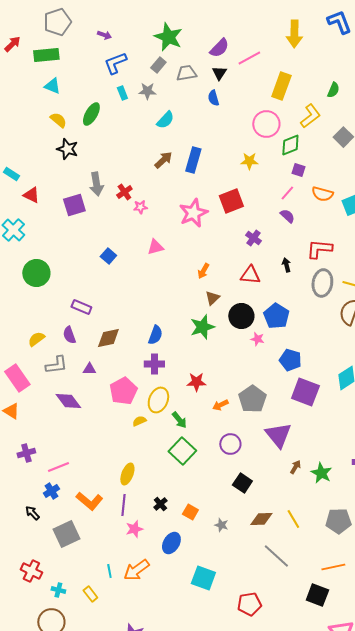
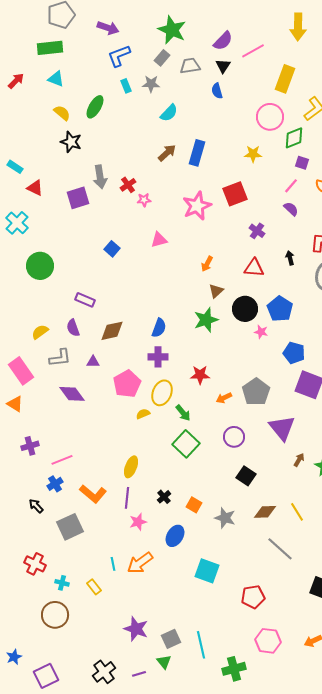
purple arrow: (104, 35) -> (108, 28), size x1.5
red arrow: (12, 44) -> (16, 81), moved
gray star: (221, 525) -> (225, 518), size x1.5

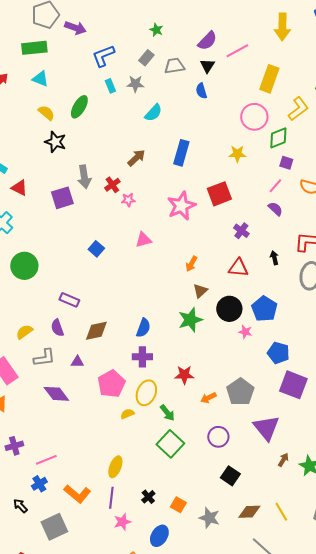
purple arrow: (108, 28) -> (75, 28), moved
green star: (172, 30) -> (156, 30), size x0.5
brown arrow: (167, 153) -> (136, 158), moved

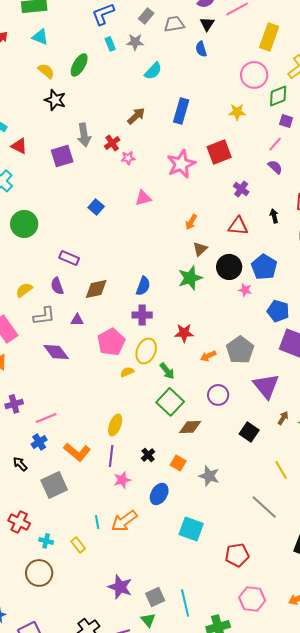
black square: (230, 476) -> (249, 432), moved
brown diamond: (249, 512) -> (190, 427), moved

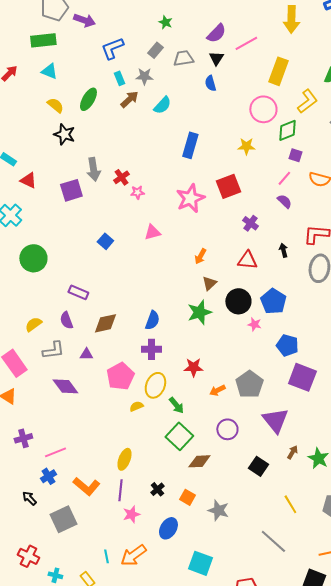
brown arrow: (136, 116) -> (129, 99), moved

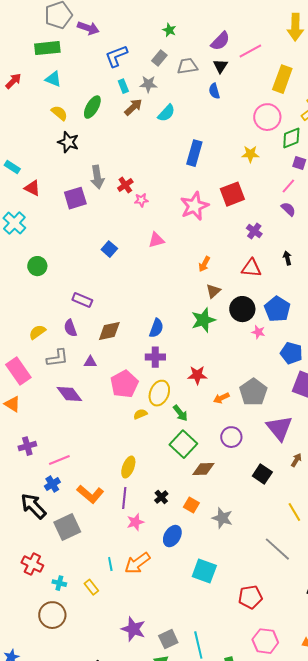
green circle: (33, 258) -> (37, 266), size x0.7
black arrow: (29, 498) -> (33, 506), size x1.8

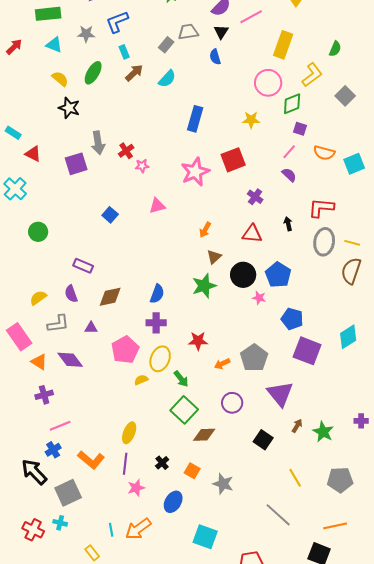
gray rectangle: (159, 58) -> (166, 45), moved
gray star: (148, 84) -> (86, 34), moved
orange triangle: (12, 404) -> (39, 362), moved
purple cross: (27, 446) -> (44, 395), moved
cyan cross: (59, 583) -> (60, 523), moved

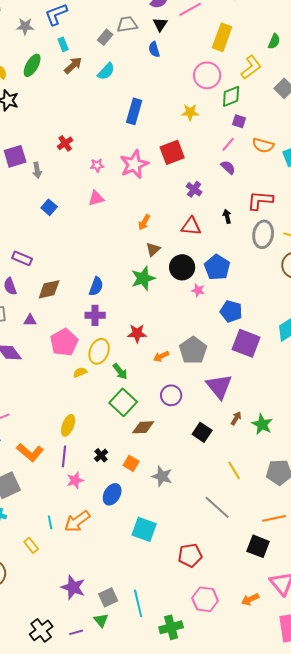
gray arrow: (98, 143) -> (37, 170), moved, size x0.7
pink star: (142, 166) -> (97, 165), moved

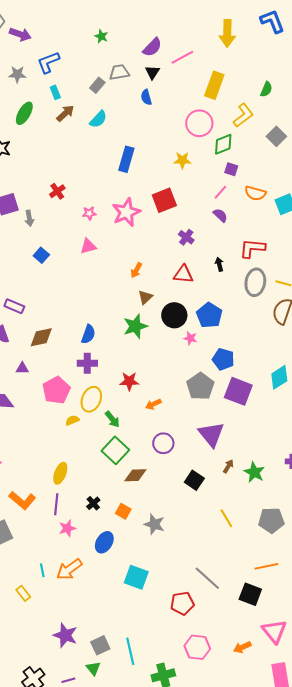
gray pentagon: (193, 350) -> (200, 386), moved
gray line: (217, 507) -> (207, 578), moved

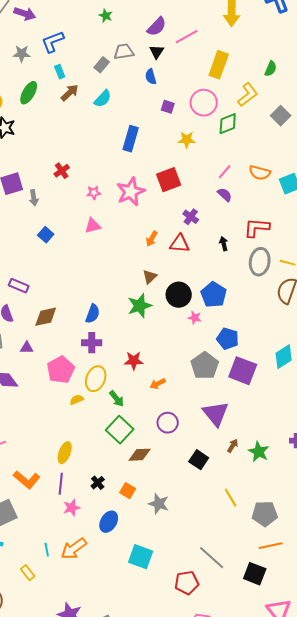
purple square: (231, 169) -> (168, 107), moved
orange arrow: (136, 270) -> (152, 239), moved
red triangle: (183, 274) -> (180, 244), moved
gray pentagon: (271, 520) -> (265, 514), moved

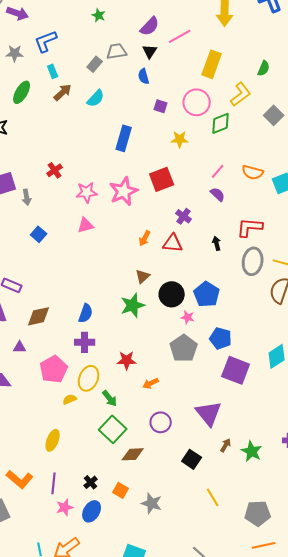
pink star: (94, 193) -> (87, 192), size x1.5
gray pentagon: (205, 366) -> (184, 348), moved
yellow ellipse: (65, 453) -> (53, 440), moved
yellow line: (231, 498) -> (213, 497), moved
blue ellipse: (109, 522) -> (92, 511), moved

